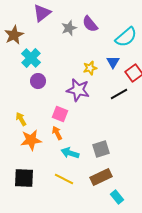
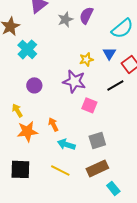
purple semicircle: (90, 24) -> (86, 15), turned 66
purple circle: (38, 81) -> (34, 85), moved
pink square: (60, 114) -> (89, 105), moved

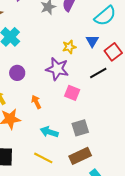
orange arrow: (53, 124) -> (36, 102), moved

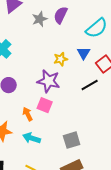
pink square: (72, 93) -> (45, 105), moved
cyan arrow: (49, 132) -> (32, 138), moved

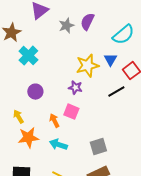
yellow star: (61, 59) -> (87, 66), size x1.6
purple star: (49, 81) -> (75, 88), size x0.6

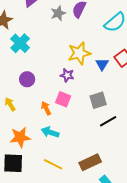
blue triangle: (110, 60) -> (102, 64), moved
black line: (116, 92) -> (108, 121), moved
orange star: (28, 138) -> (20, 137), moved
gray square: (98, 147) -> (98, 100), moved

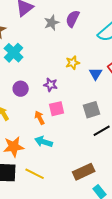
yellow star: (79, 53) -> (73, 63), size x0.6
purple star: (67, 75) -> (51, 85), moved
pink square: (63, 99) -> (57, 109), turned -35
yellow line: (53, 164) -> (35, 174), moved

